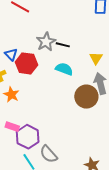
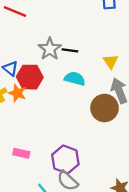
orange star: (11, 95) -> (17, 93), moved
purple hexagon: (28, 137) -> (65, 159), moved

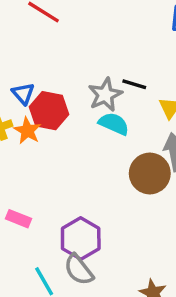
gray star: (50, 49) -> (105, 95), moved
black line: (70, 50) -> (134, 84), moved

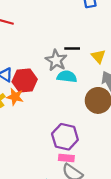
pink rectangle: (18, 219) -> (66, 158), moved
purple hexagon: (81, 239) -> (65, 137), moved

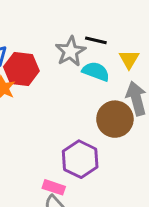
cyan semicircle: (67, 77) -> (96, 71), moved
purple hexagon: (65, 137) -> (80, 159), moved

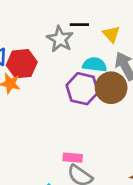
cyan semicircle: (96, 71) -> (95, 65), moved
purple hexagon: (80, 159) -> (82, 89), moved

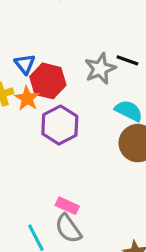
purple hexagon: (82, 89) -> (60, 125), moved

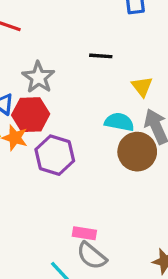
black line: (127, 60) -> (101, 56), moved
gray star: (100, 69) -> (38, 77), moved

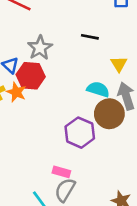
purple hexagon: (55, 155) -> (80, 133), moved
gray semicircle: (92, 256) -> (65, 190), turned 75

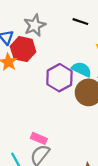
purple hexagon: (80, 133) -> (59, 78), moved

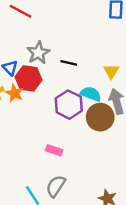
black line: (80, 22) -> (69, 63), moved
pink rectangle: (39, 138) -> (54, 150), moved

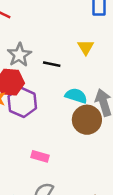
yellow triangle: (111, 71) -> (86, 47), moved
purple hexagon: (69, 105) -> (22, 102), moved

